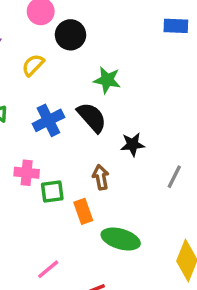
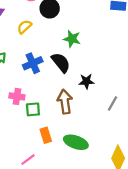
brown arrow: (101, 177) -> (65, 102), size x1.5
orange rectangle: (83, 211) -> (46, 135), moved

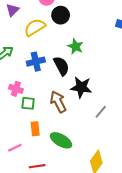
yellow semicircle: (24, 27) -> (35, 27), size x1.5
black star: (86, 81) -> (81, 87), size x1.5
brown arrow: (65, 102) -> (58, 102), turned -30

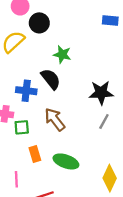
blue cross: (36, 62) -> (26, 91), moved, turned 30
black star: (81, 87) -> (101, 93), moved
pink line: (15, 148) -> (16, 179), turned -56

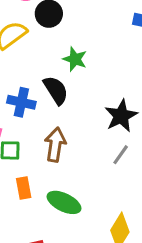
black star: (101, 93) -> (121, 116), turned -30
brown arrow: (55, 119) -> (55, 145), turned 40

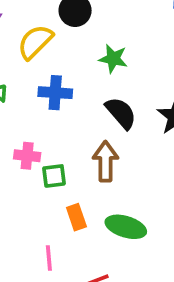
black semicircle: (56, 90) -> (121, 113), moved
blue cross: (21, 102) -> (55, 93), moved

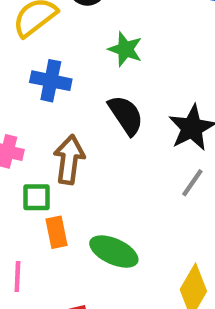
brown arrow: (105, 161) -> (69, 160), moved
green square: (54, 176) -> (36, 197), moved

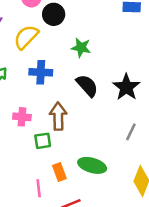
gray line: (192, 183) -> (131, 132), moved
orange rectangle: (57, 232) -> (59, 172), moved

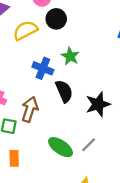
blue cross: (41, 72) -> (43, 68), moved
green ellipse: (92, 165) -> (61, 147), moved

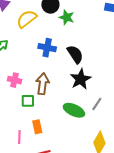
green star: (70, 56) -> (67, 17), moved
black semicircle: (64, 91) -> (75, 54), moved
black star: (98, 104) -> (81, 79), moved

